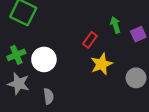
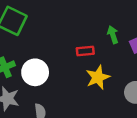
red rectangle: (90, 40) -> (85, 51), turned 49

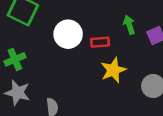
white circle: (35, 72) -> (68, 34), moved

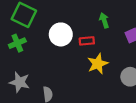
green arrow: (129, 25) -> (104, 20), moved
green cross: (15, 59) -> (17, 43), moved

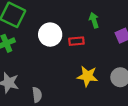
yellow star: (98, 64) -> (87, 76), moved, turned 30

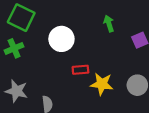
red rectangle: (76, 41) -> (80, 70), moved

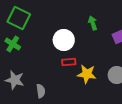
white circle: (61, 39) -> (64, 40), moved
green cross: (14, 48) -> (13, 44), turned -35

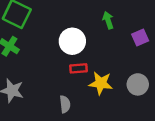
gray semicircle: (41, 91) -> (65, 104), moved

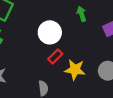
red rectangle: (79, 68) -> (55, 56), turned -40

